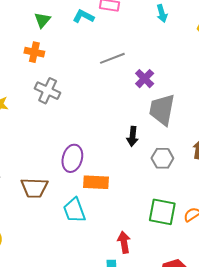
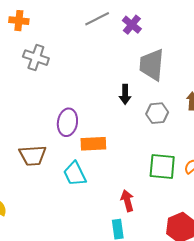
purple cross: (145, 79) -> (132, 25), moved

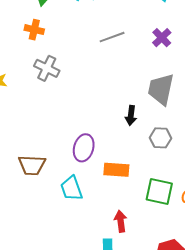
purple cross: (132, 25) -> (162, 38), moved
purple ellipse: (67, 122) -> (84, 148), moved
orange rectangle: (93, 144) -> (116, 170), moved

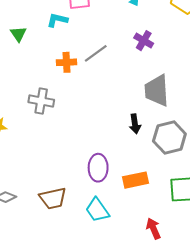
orange cross: (34, 30) -> (66, 62), moved
gray hexagon: (160, 138) -> (169, 137), size x1.5

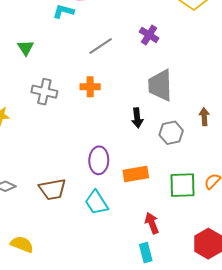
green triangle: (18, 34) -> (26, 48), moved
orange cross: (66, 62) -> (90, 87), moved
gray hexagon: (169, 137) -> (171, 133), size x0.7

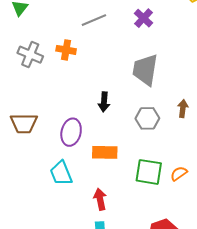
orange cross: (90, 87) -> (66, 50), moved
black arrow: (137, 118) -> (104, 102), moved
brown trapezoid: (53, 189) -> (24, 123), moved
red arrow: (152, 223) -> (100, 199), moved

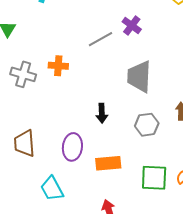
gray line: (94, 20) -> (101, 39), moved
brown trapezoid: (24, 123) -> (24, 143), turned 92
cyan trapezoid: (61, 173) -> (52, 189), moved

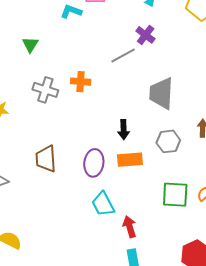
purple cross: (132, 26) -> (146, 35), moved
orange rectangle: (108, 163) -> (130, 160), moved
cyan trapezoid: (52, 189) -> (103, 204), moved

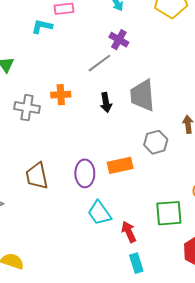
black arrow: (124, 130) -> (106, 103), moved
green square: (175, 195) -> (169, 213), moved

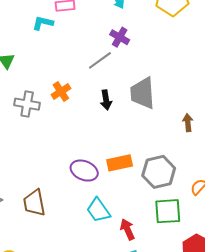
orange cross: (61, 95) -> (61, 92), turned -30
gray hexagon: (156, 142) -> (159, 172), moved, size x1.4
purple ellipse: (85, 173) -> (84, 171), turned -68
brown trapezoid: (37, 176) -> (34, 203), moved

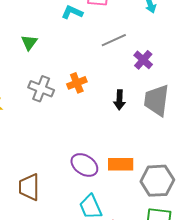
purple cross: (120, 37) -> (143, 60), moved
gray line: (100, 60) -> (114, 40), moved

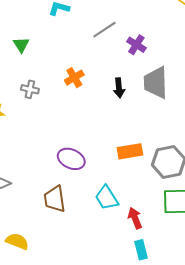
gray cross: (41, 89) -> (30, 89), moved, size x0.7
purple ellipse: (84, 165) -> (71, 159), moved
brown trapezoid: (29, 187) -> (55, 199), moved

